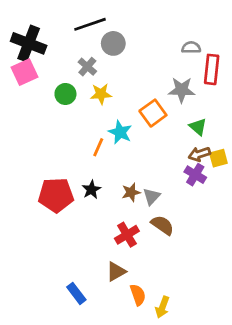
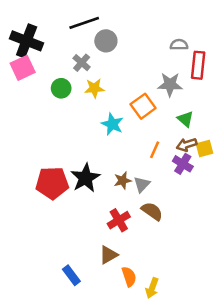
orange line: (98, 147) -> (155, 150), moved
black star: (91, 190) -> (85, 178), size x1.6

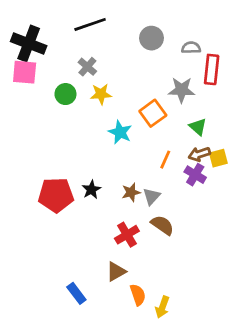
gray circle: (106, 41) -> (151, 38), moved
pink square: (23, 68) -> (25, 72), turned 30
black star: (85, 178) -> (91, 190), size x0.6

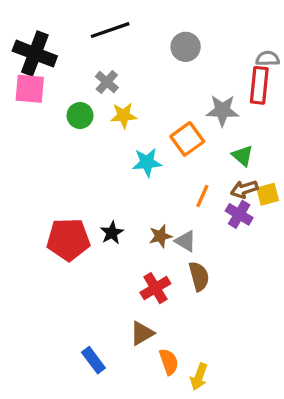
gray semicircle: (191, 48) -> (268, 59), moved
cyan star: (120, 132) -> (147, 162), turned -30
gray triangle: (151, 196) -> (186, 241), turned -42
brown semicircle: (162, 225) -> (199, 276), turned 40

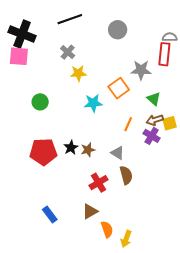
green circle: (80, 115) -> (40, 102), moved
brown star: (160, 236) -> (88, 150), moved
blue rectangle: (93, 360) -> (50, 214), moved

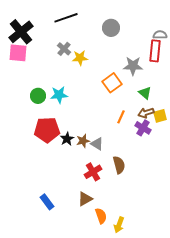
black cross: (22, 34) -> (21, 32), turned 30
yellow star: (78, 73) -> (80, 58), moved
cyan star: (93, 103) -> (59, 95), moved
red pentagon: (43, 152) -> (47, 130), moved
gray triangle: (118, 153) -> (97, 144), moved

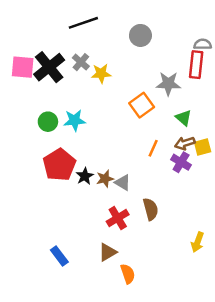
black cross: (21, 32) -> (49, 67), moved
red pentagon: (47, 130) -> (59, 165), turned -30
yellow arrow: (119, 225) -> (197, 242), moved

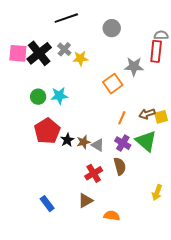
green triangle: (184, 118) -> (146, 141), moved, size x1.6
purple cross: (181, 162) -> (123, 143), moved
orange semicircle: (128, 274) -> (112, 216), moved, turned -63

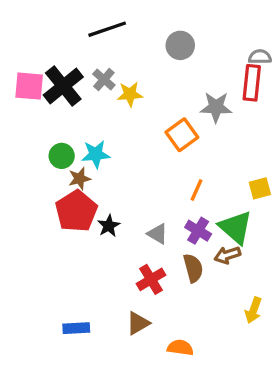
brown arrow: (147, 114) -> (227, 255), moved
brown star: (83, 142) -> (80, 179), moved
blue rectangle: (47, 204) -> (76, 328), turned -56

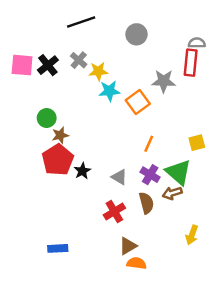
black cross: (63, 86) -> (48, 65), size x0.7
cyan star: (96, 154) -> (109, 91), moved
brown triangle: (138, 323) -> (128, 246), moved

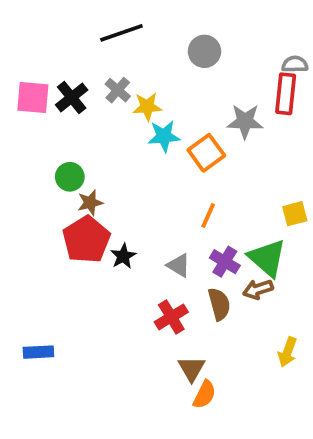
orange line: (149, 144) -> (208, 216), moved
brown triangle: (128, 246) -> (192, 369), turned -30
blue rectangle: (58, 248) -> (38, 352), moved
orange semicircle: (136, 263) -> (204, 394), turned 108

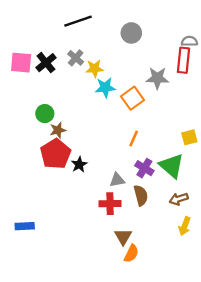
gray triangle: (179, 265) -> (117, 180), moved, turned -42
brown arrow: (258, 289) -> (179, 199), moved
red cross: (171, 317) -> (110, 204), turned 30

